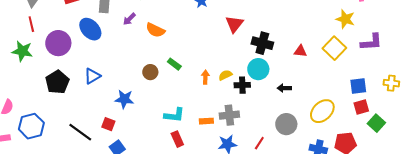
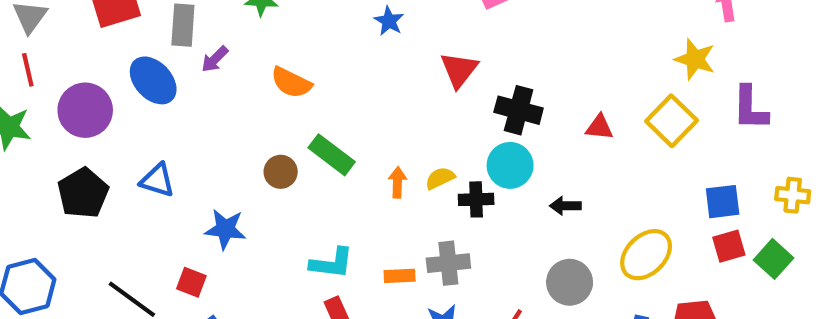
purple arrow: (129, 19) -> (215, 59), moved
purple L-shape: (371, 42) -> (750, 108), turned 95
green rectangle: (174, 64) -> (332, 155), size x1.5
blue triangle: (92, 76) -> (157, 180), turned 48
green square: (376, 123) -> (774, 259), moved

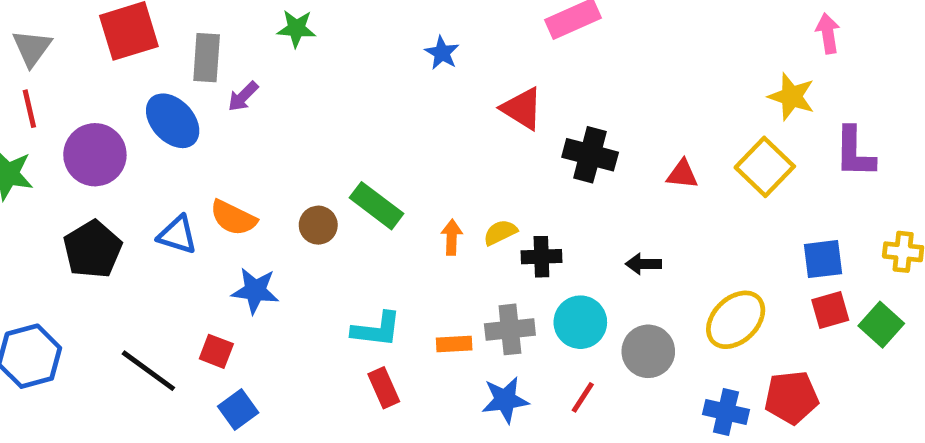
red triangle: (459, 70) -> (522, 109), turned -36
orange semicircle: (291, 83) -> (233, 218), moved
cyan circle: (510, 165) -> (580, 322), moved

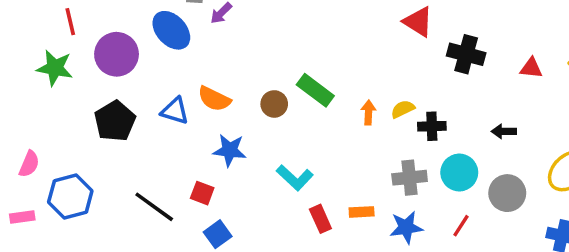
cyan L-shape: (376, 329) -> (295, 178), moved, turned 36
orange rectangle: (454, 344) -> (362, 212), moved

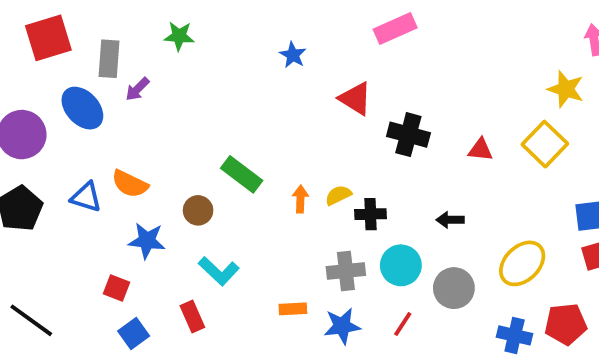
brown circle: (274, 104) -> (198, 210), moved
black line: (154, 207) -> (31, 320), moved
red rectangle: (320, 219) -> (192, 317), moved

